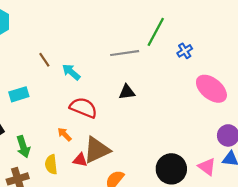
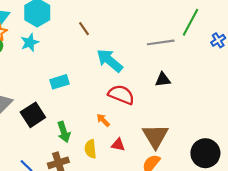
brown line: (44, 60) -> (84, 29), moved
cyan arrow: (71, 72) -> (110, 61), size x1.5
brown triangle: (97, 150) -> (155, 136), moved, turned -36

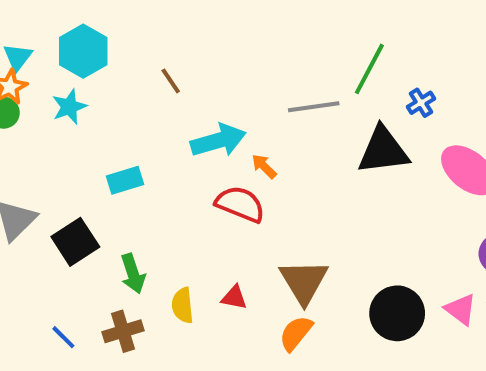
cyan arrow: (110, 61) -> (218, 140), turned 124
black triangle: (163, 80) -> (383, 150), moved, size x1.8
orange arrow: (103, 120) -> (264, 166), moved

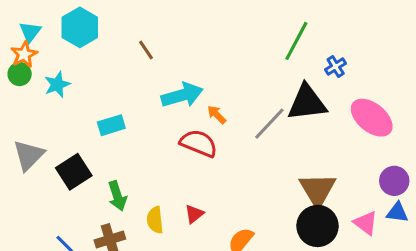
cyan star: (69, 107) -> (57, 85), moved
gray line: (314, 107) -> (269, 124), moved, turned -39
brown triangle: (304, 282) -> (317, 190), moved
red triangle: (234, 297) -> (194, 214), turned -50

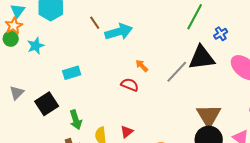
cyan arrow: (182, 95) -> (119, 32), moved
red semicircle: (199, 143) -> (130, 85), size x0.7
gray triangle: (29, 155) -> (17, 93), size x0.7

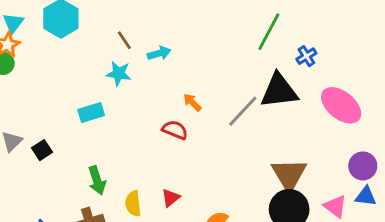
cyan arrow: (119, 32) -> (159, 53), size x0.6
cyan star: (36, 46) -> (119, 73), moved, turned 30
black square: (47, 104) -> (42, 150), moved, size x0.6

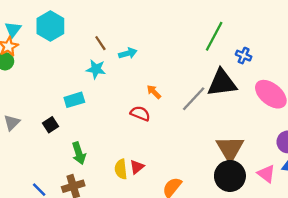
blue cross: (306, 56) -> (244, 56), turned -35
black square: (42, 150) -> (50, 125), moved
yellow semicircle: (133, 204) -> (121, 169), moved

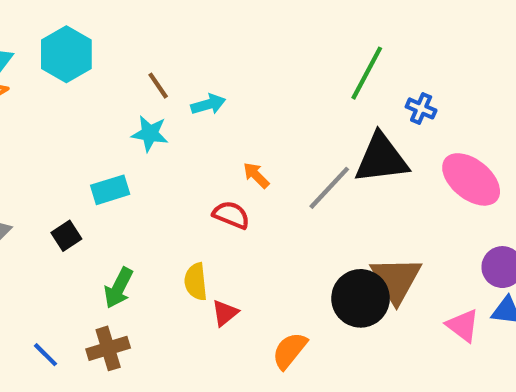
green arrow: (79, 153) -> (119, 288), turned 45
yellow semicircle: (121, 169) -> (196, 282), moved
black circle: (230, 176) -> (361, 298), moved

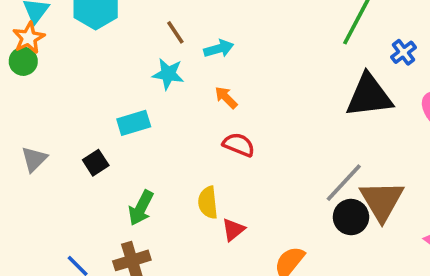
blue cross: (421, 108) -> (403, 52), turned 30
orange arrow: (256, 175) -> (226, 98), moved
gray line: (329, 188) -> (344, 183), moved
black circle: (361, 298) -> (351, 217), size x0.7

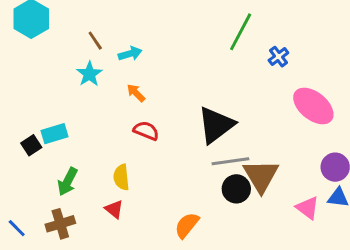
cyan star: (168, 74) -> (89, 74), turned 30
black triangle: (369, 96) -> (216, 125), moved, turned -30
cyan rectangle: (134, 123) -> (54, 134), moved
gray line: (344, 183) -> (230, 161), turned 39
red triangle: (233, 230) -> (114, 209), moved, turned -42

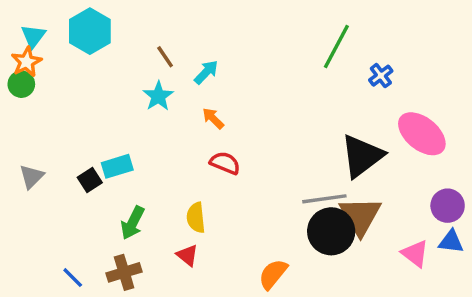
cyan arrow: (130, 54) -> (206, 72), turned -30
black triangle: (216, 125) -> (362, 156), moved
black circle: (236, 189) -> (331, 231), size x1.4

